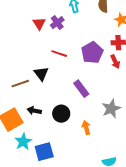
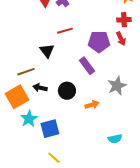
purple pentagon: (92, 53) -> (99, 42), moved, turned 30
red line: (59, 54) -> (65, 31), turned -35
brown line: (20, 84) -> (26, 72), moved
orange arrow: (86, 128) -> (92, 105), turned 88

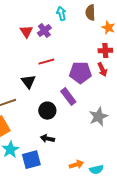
black arrow: (40, 88) -> (47, 139), moved
black circle: (67, 91) -> (47, 111), moved
orange arrow: (92, 105) -> (76, 165), moved

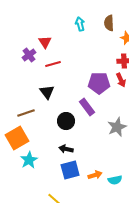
purple cross: (44, 31) -> (29, 55), moved
red line: (46, 62) -> (53, 64), moved
blue square: (31, 160) -> (70, 170), moved

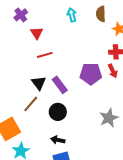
purple cross: (29, 55) -> (21, 15), moved
purple rectangle: (87, 107) -> (60, 85), moved
brown line: (26, 113) -> (31, 104), moved, turned -30

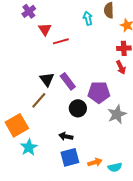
cyan arrow: (72, 15) -> (88, 18), moved
red line: (45, 55) -> (61, 41), moved
purple pentagon: (91, 74) -> (99, 92), moved
black circle: (58, 112) -> (78, 108), moved

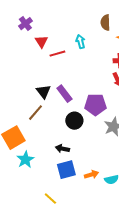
cyan arrow: (88, 18) -> (80, 42), moved

